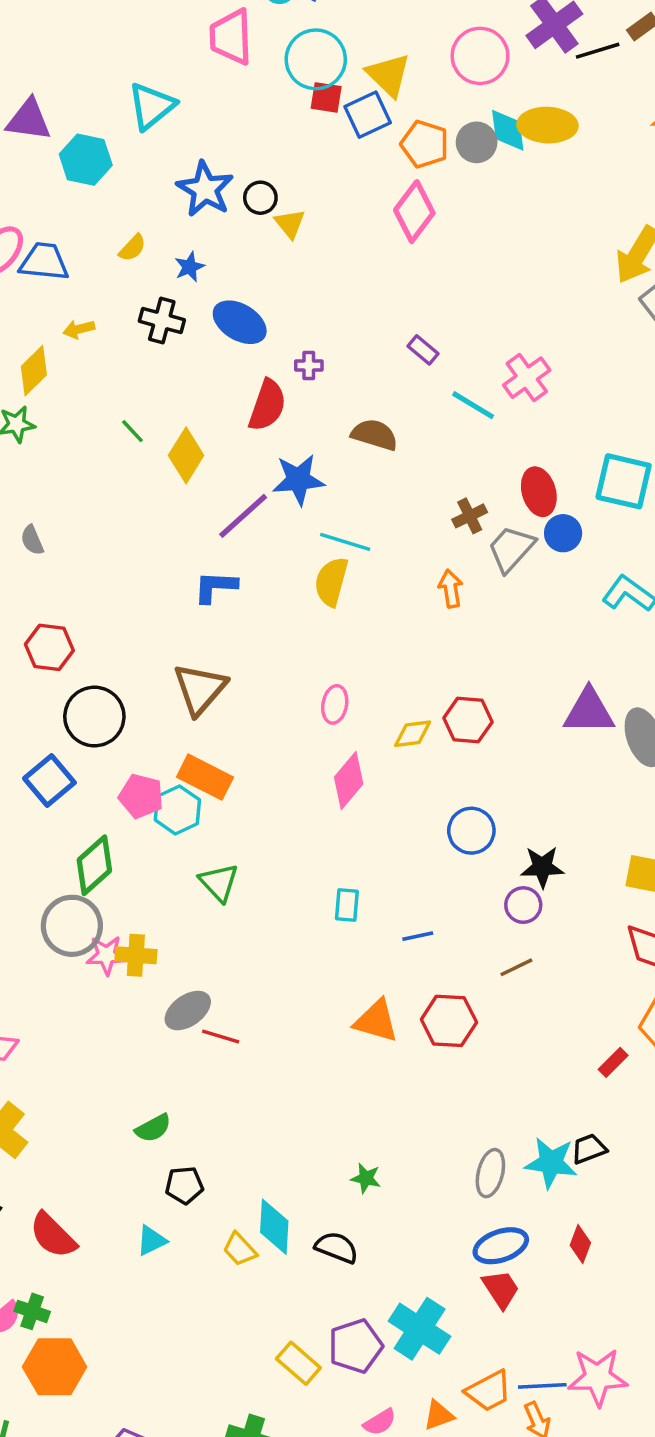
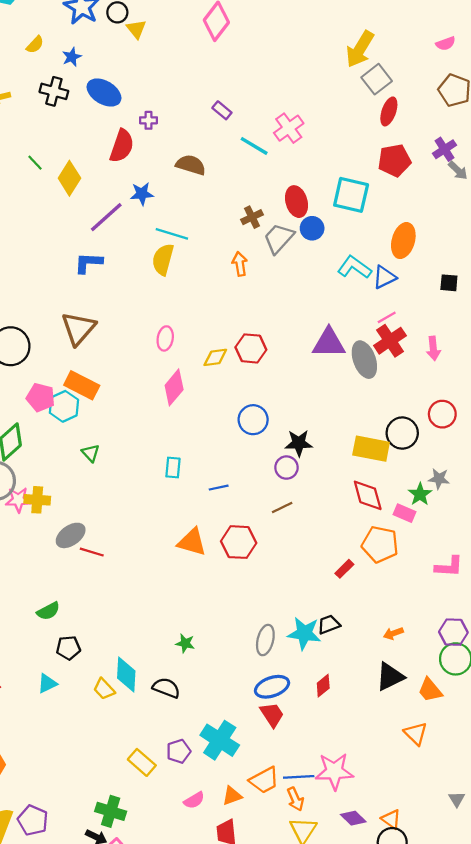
blue star: (298, 480) -> (142, 194), size x0.7
green triangle: (219, 883) -> (91, 453), size x0.7
red diamond: (580, 1244) -> (323, 686), turned 30
purple pentagon: (356, 1346) -> (179, 751), size x0.7

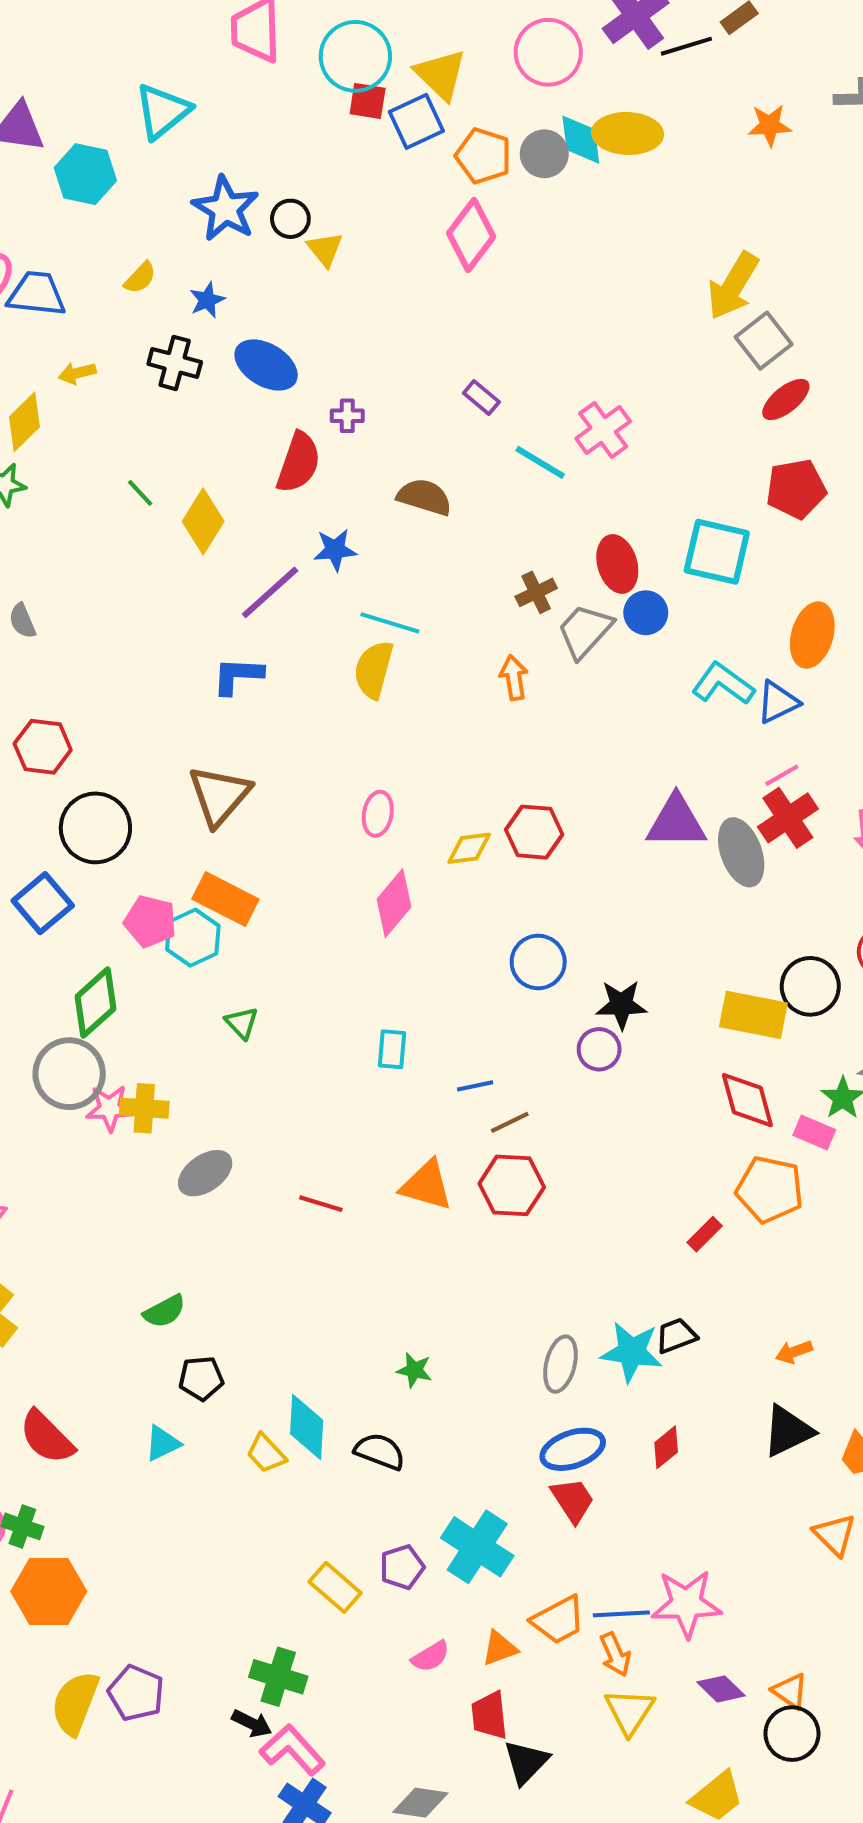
red ellipse: (389, 111) -> (786, 400), turned 32
brown line: (282, 508) -> (510, 1122), moved
red line: (92, 552) -> (321, 1204), moved

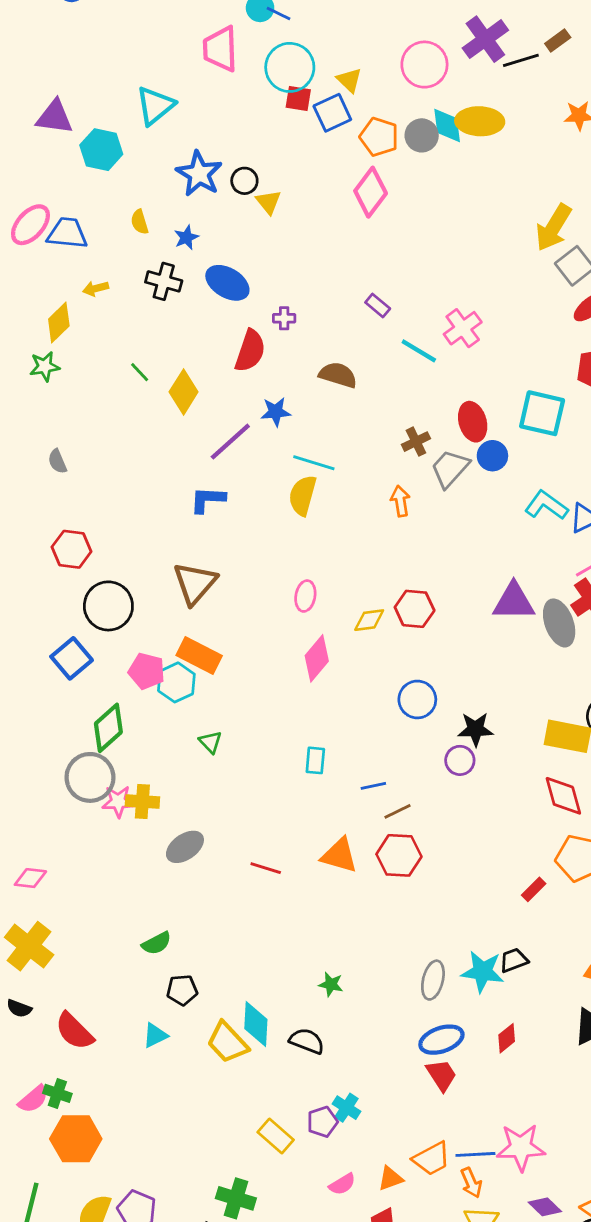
yellow triangle: (441, 75) -> (349, 80), size x0.7
yellow semicircle: (140, 278) -> (140, 222), turned 120
yellow trapezoid: (266, 1453) -> (227, 1042), size x1.5
cyan cross: (477, 1547) -> (346, 1108), moved, size x0.6

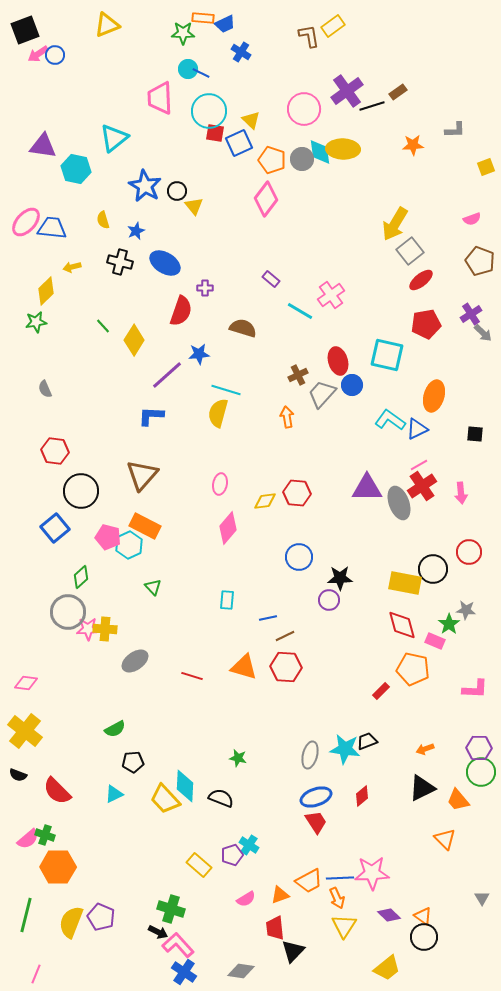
green diamond: (108, 728) -> (81, 577), size x0.7

